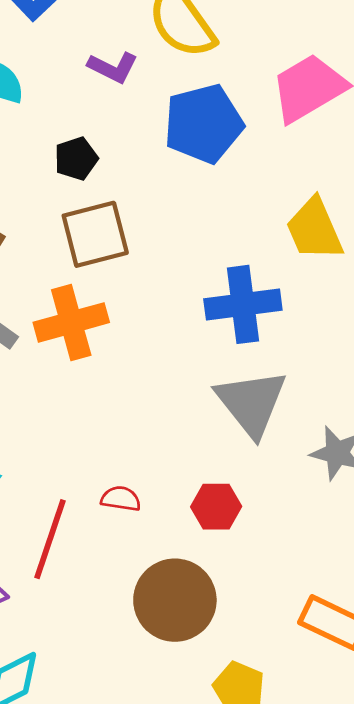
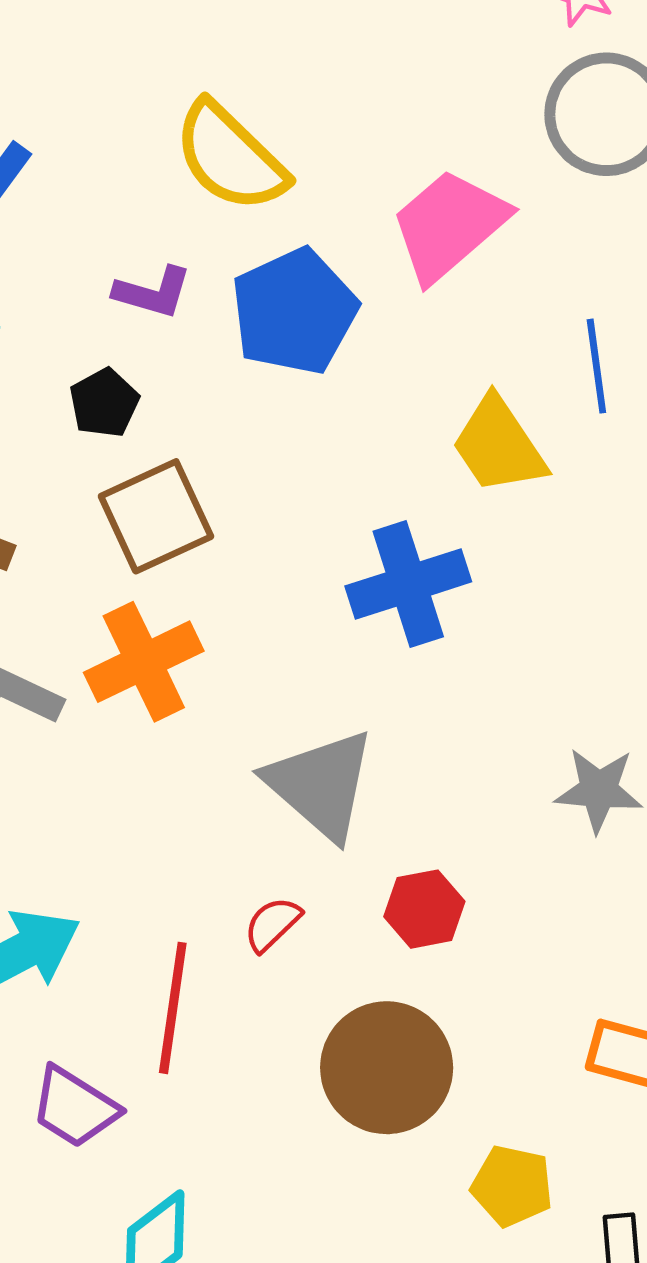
purple L-shape: (113, 67) -> (153, 292), moved
gray triangle: (251, 403) -> (321, 785), moved
red semicircle: (121, 499) -> (272, 924), turned -42

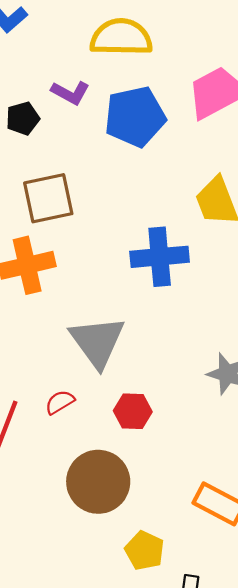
yellow semicircle: (230, 157) -> (121, 37), turned 124
black pentagon: (104, 403) -> (23, 118), moved

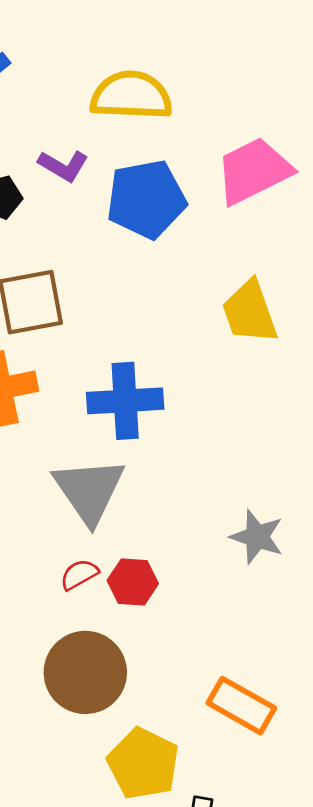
blue cross: (160, 257) -> (125, 401), moved
red semicircle: (60, 402) -> (79, 574), moved
yellow pentagon: (145, 551) -> (143, 764), size x1.4

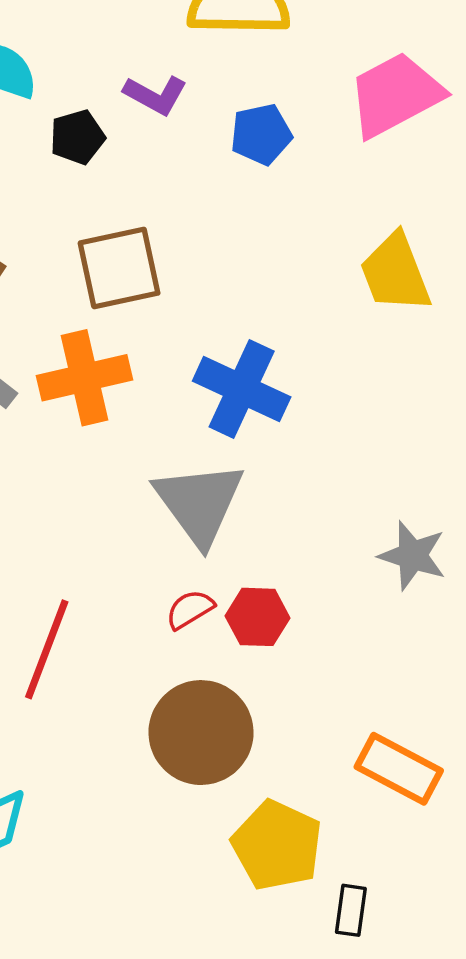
blue pentagon: (146, 199) -> (261, 134), size x0.6
blue cross: (125, 401) -> (242, 389), turned 30

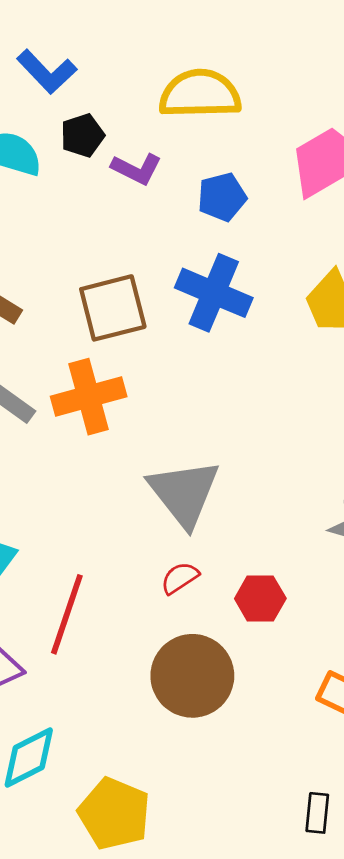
black pentagon: (77, 137) -> (82, 135), moved
blue cross: (242, 389) -> (214, 293), moved
red hexagon: (258, 617) -> (260, 599), moved
yellow pentagon: (277, 845) -> (114, 814), moved

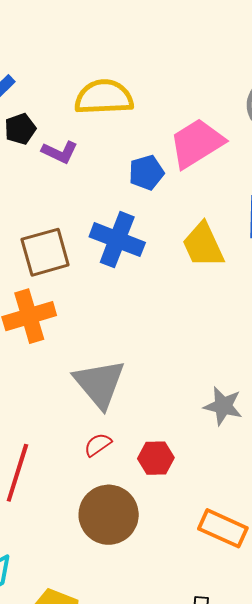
blue pentagon: (222, 197) -> (146, 173), moved

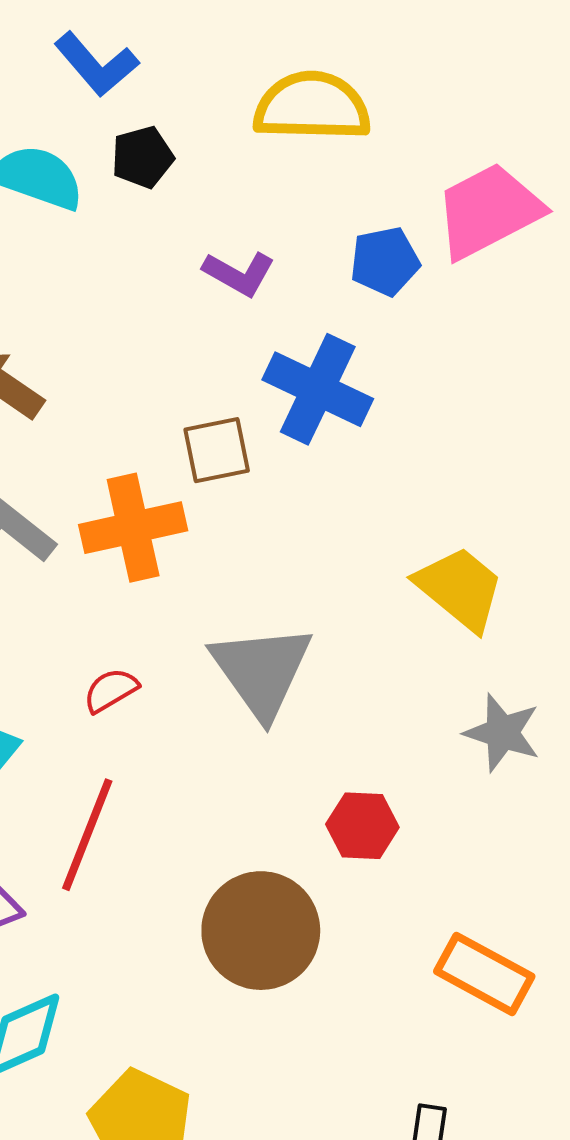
purple L-shape: (60, 152) -> (239, 274), moved
yellow trapezoid: (203, 245) -> (460, 588), moved, turned 150
brown square: (45, 252) -> (217, 450), moved, size x0.7
red semicircle: (98, 445) -> (111, 690), moved

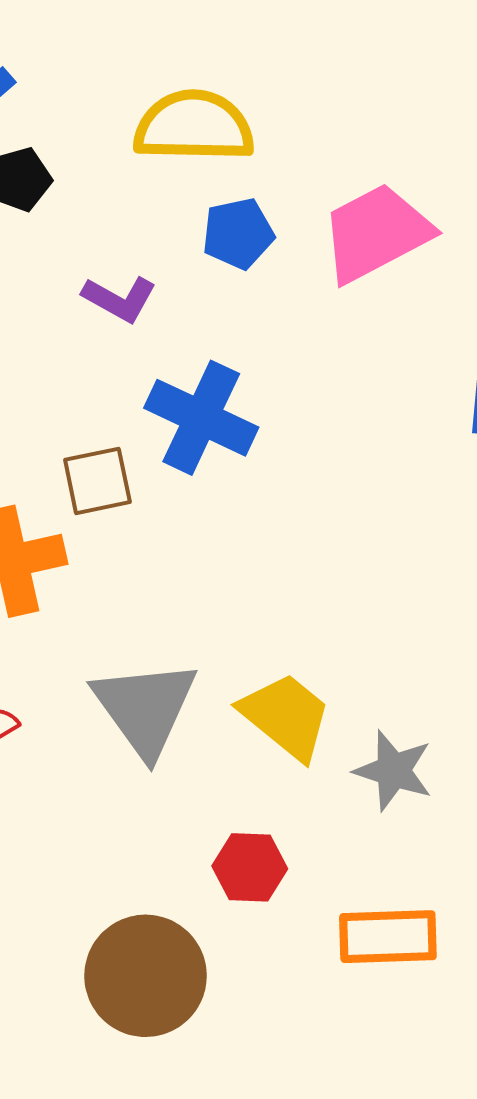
blue pentagon: (385, 261) -> (238, 234), moved
yellow trapezoid: (460, 588) -> (286, 716), moved
orange rectangle: (484, 974) -> (388, 937), moved, turned -30

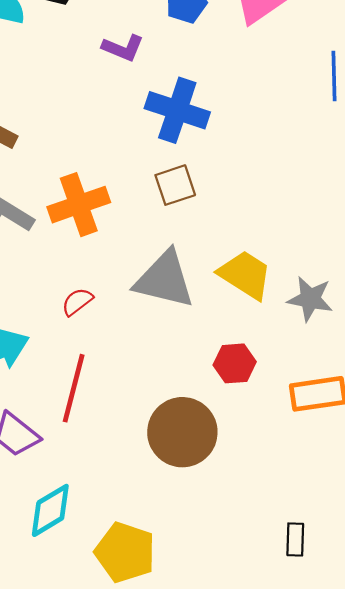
brown square: (97, 481) -> (175, 185), moved
gray triangle: (145, 708) -> (164, 280), turned -34

